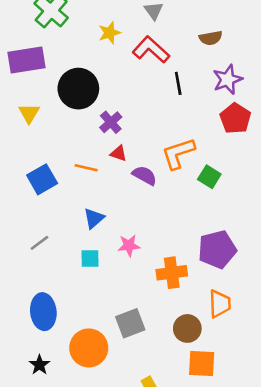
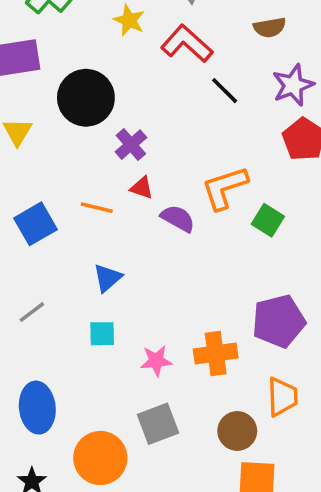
yellow star: (109, 33) -> (129, 20), turned -30
black line: (178, 83) -> (225, 91), turned -35
pink star: (129, 245) -> (156, 361), moved

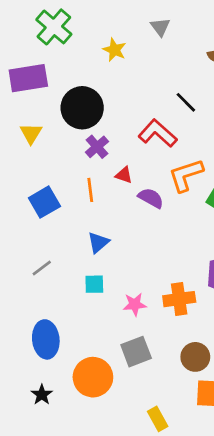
red L-shape: (187, 44) -> (158, 133), moved
purple cross: (131, 145) -> (97, 147), moved
orange line: (97, 208) -> (90, 190), turned 70

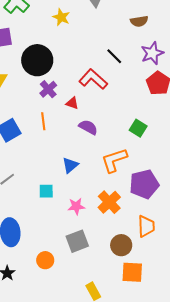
red triangle: (124, 175) -> (72, 103), moved
orange L-shape: (186, 175) -> (114, 160), moved
blue triangle: (98, 242) -> (70, 165), moved
orange cross: (179, 299) -> (109, 202), turned -35
orange circle: (93, 377) -> (45, 260), size x0.6

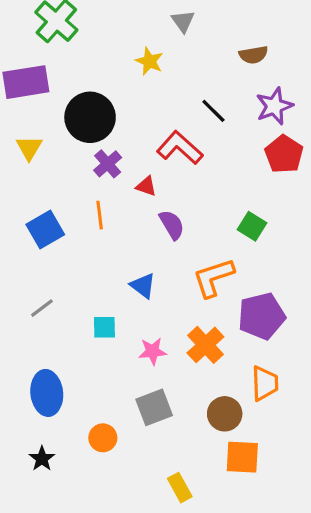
yellow star: (61, 17) -> (149, 61), moved
purple semicircle: (88, 127) -> (172, 225), turned 30
blue triangle: (70, 165) -> (143, 286), turned -42

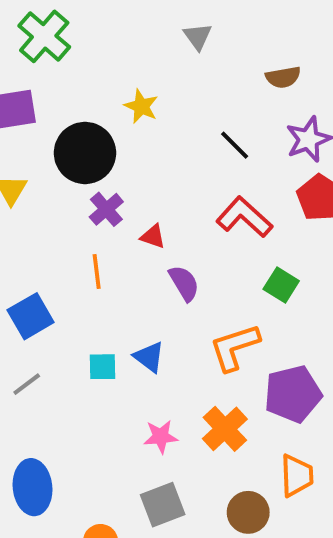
yellow star: (149, 61) -> (141, 106), moved
red L-shape: (180, 148) -> (244, 217), moved
blue square: (45, 229) -> (31, 316), moved
cyan square: (104, 327) -> (102, 367), moved

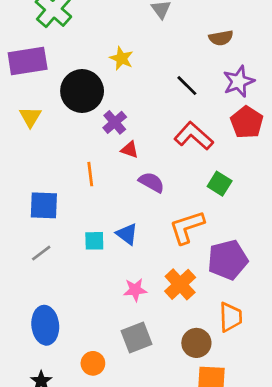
purple cross: (106, 209) -> (115, 122), moved
purple semicircle: (184, 283) -> (151, 182), turned -30
blue square: (31, 316) -> (44, 205), turned 32

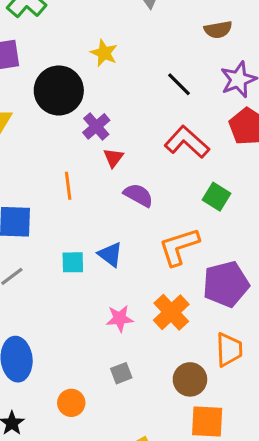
red triangle: (130, 150) -> (113, 158), turned 48
gray square: (136, 337) -> (121, 373), size x0.6

